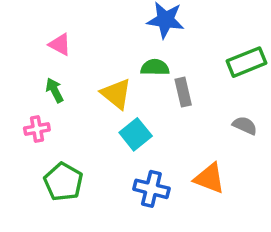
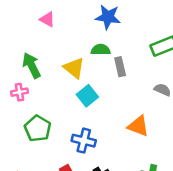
pink triangle: (60, 44) -> (47, 19), moved
green arrow: (55, 90) -> (32, 65), size x1.5
blue cross: (151, 189) -> (84, 141), moved

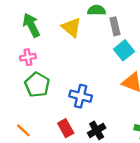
pink cross: (19, 92) -> (28, 57), moved
cyan square: (87, 96) -> (124, 50), moved

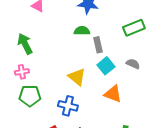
yellow triangle: (71, 27) -> (77, 77), moved
green pentagon: (37, 85) -> (30, 96), turned -30

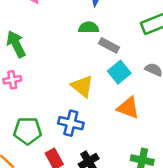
gray rectangle: (98, 45) -> (109, 45), turned -49
green pentagon: (30, 96) -> (28, 131), moved

